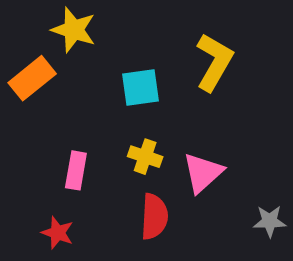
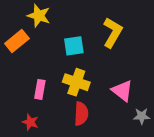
yellow cross: (145, 157) -> (76, 82), size x1.5
pink triangle: (203, 173) -> (122, 91), moved, turned -40

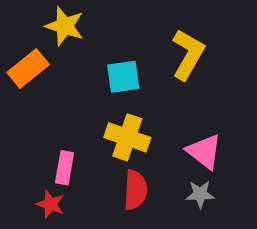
pink rectangle: (40, 89) -> (65, 168), moved
gray star: (142, 116) -> (200, 194), moved

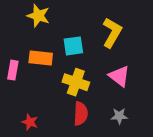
orange rectangle: (28, 69) -> (41, 58), moved, turned 45
pink triangle: (204, 152) -> (119, 76), moved
pink rectangle: (65, 168) -> (13, 70), moved

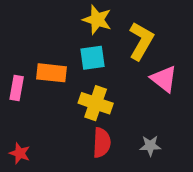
yellow star: (38, 16) -> (97, 20), moved
pink triangle: (119, 76) -> (164, 79), moved
red star: (30, 122) -> (20, 153), moved

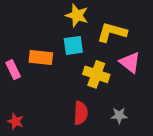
yellow L-shape: (141, 41) -> (112, 32), turned -104
pink rectangle: (17, 88) -> (13, 70), turned -36
yellow cross: (96, 103) -> (96, 74), moved

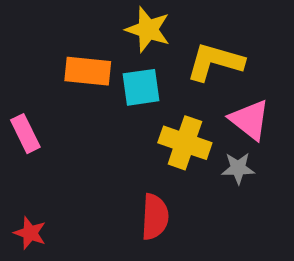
orange rectangle: (41, 58) -> (88, 71), moved
gray star: (119, 115) -> (238, 168), moved

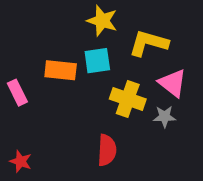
orange rectangle: (88, 71) -> (61, 70), moved

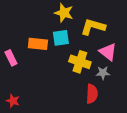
red semicircle: (107, 150) -> (92, 94), moved

